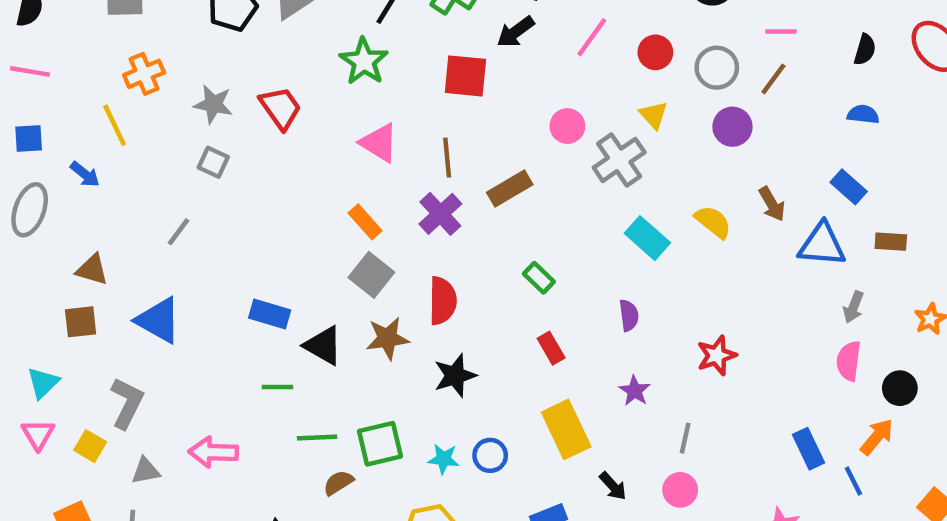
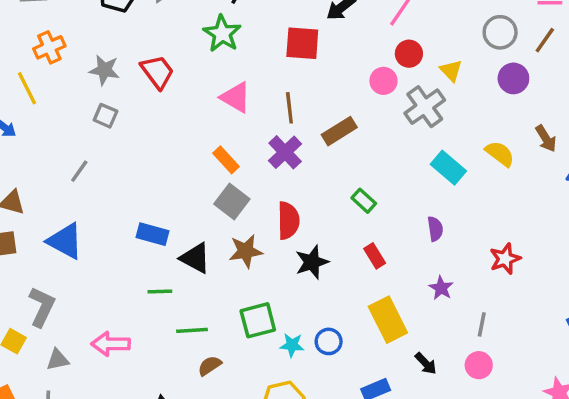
red circle: (655, 52) -> (409, 54), moved
black star: (455, 376) -> (312, 262), moved
green square: (380, 444) -> (258, 320), moved

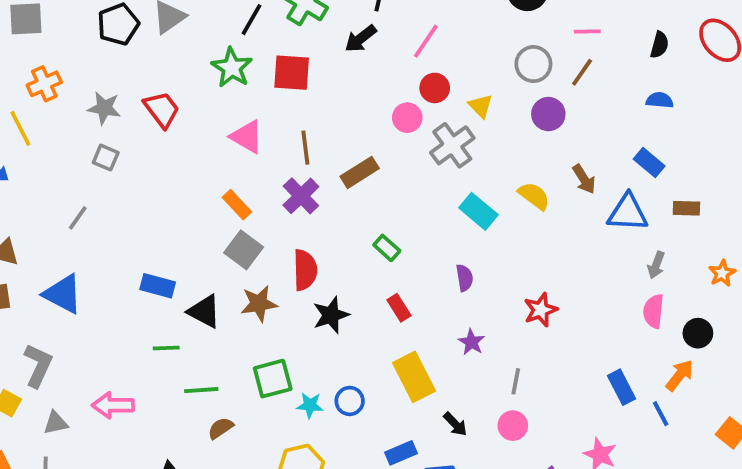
red square: (302, 43) -> (292, 73), moved

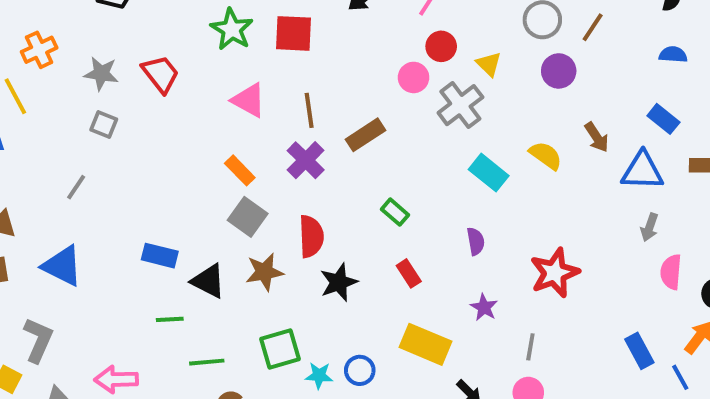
gray arrow: (656, 265) -> (649, 227), moved
red star: (541, 310) -> (555, 273), size x1.4
yellow rectangle: (414, 377) -> (426, 344), turned -39

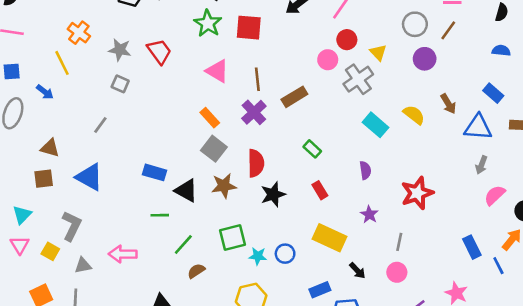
orange cross: (39, 50) -> (79, 33), turned -30
pink semicircle: (671, 272) -> (495, 195), turned 40
green line: (207, 362) -> (183, 245), turned -45

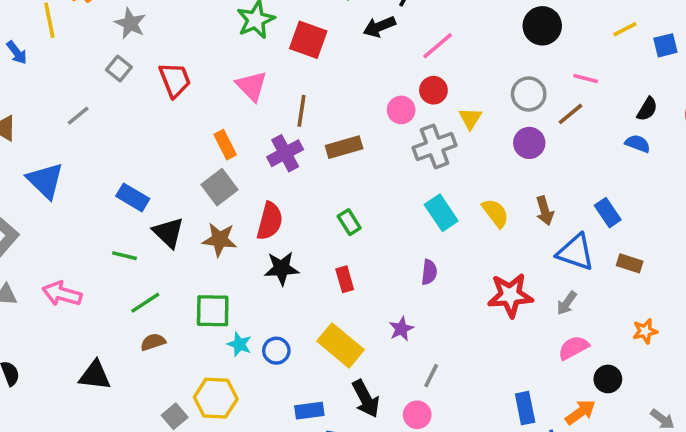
blue semicircle: (501, 50) -> (638, 144), moved
red trapezoid: (159, 51) -> (175, 80), moved
purple semicircle: (365, 170) -> (429, 272), moved
red star: (417, 193) -> (510, 295), moved
black arrow: (357, 271) -> (366, 399), size x1.5

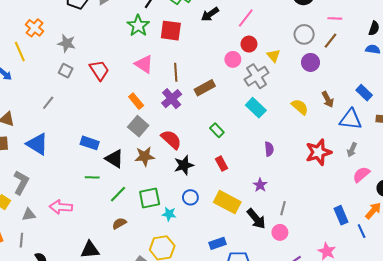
cyan rectangle: (441, 213) -> (256, 108), moved
red semicircle: (270, 221) -> (171, 140), turned -50
green line: (145, 303) -> (118, 194), moved
blue circle: (276, 351) -> (190, 197), moved
black arrow: (366, 399) -> (256, 219), moved

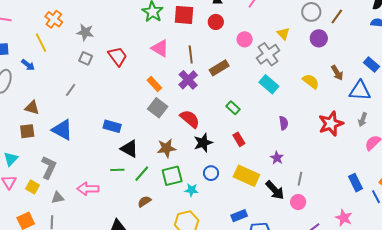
red circle: (249, 44) -> (216, 22), moved
brown star: (145, 156) -> (166, 148), moved
black triangle: (114, 159) -> (129, 149), moved
green line: (92, 177) -> (117, 170), moved

